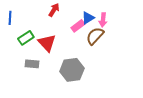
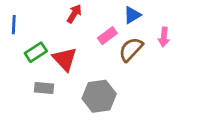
blue triangle: (88, 18) -> (132, 15), moved
pink arrow: (103, 20) -> (164, 37), moved

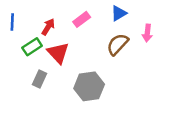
red arrow: (74, 14) -> (48, 27), moved
pink rectangle: (107, 36) -> (82, 19), moved
gray rectangle: (44, 88) -> (40, 79), turned -70

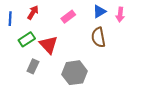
red arrow: (48, 27) -> (33, 12), moved
pink arrow: (147, 33) -> (120, 15), moved
brown semicircle: (118, 44) -> (98, 37), turned -54

